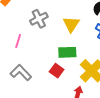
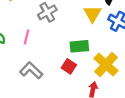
yellow triangle: (71, 24) -> (92, 14), moved

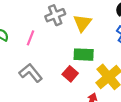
yellow triangle: (92, 14) -> (82, 23), moved

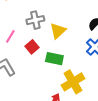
red square: (70, 74) -> (32, 47), moved

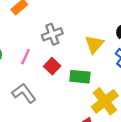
yellow triangle: (58, 31) -> (94, 44), moved

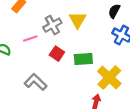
yellow triangle: (94, 44) -> (78, 20), moved
pink line: (25, 57) -> (30, 39), moved, turned 56

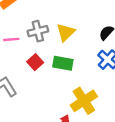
green rectangle: (83, 59) -> (63, 63), moved

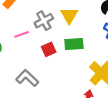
red square: (35, 62) -> (49, 49), turned 32

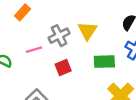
green rectangle: (74, 44) -> (104, 62), moved

